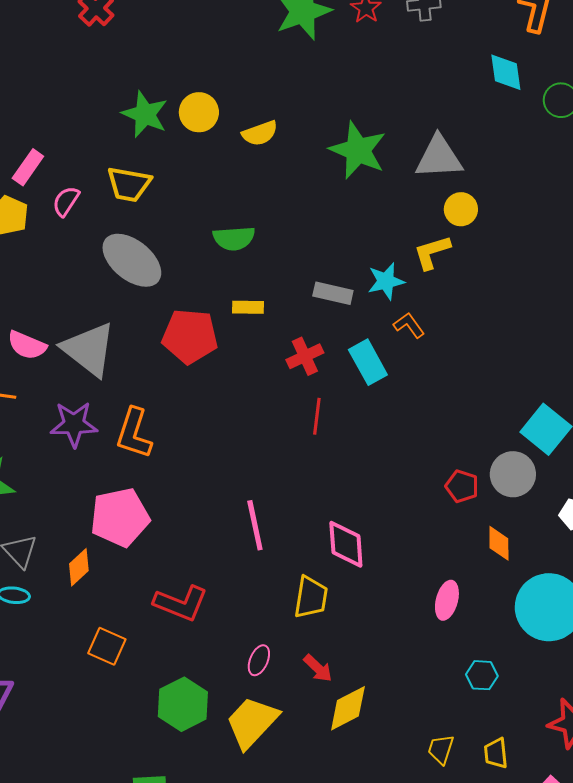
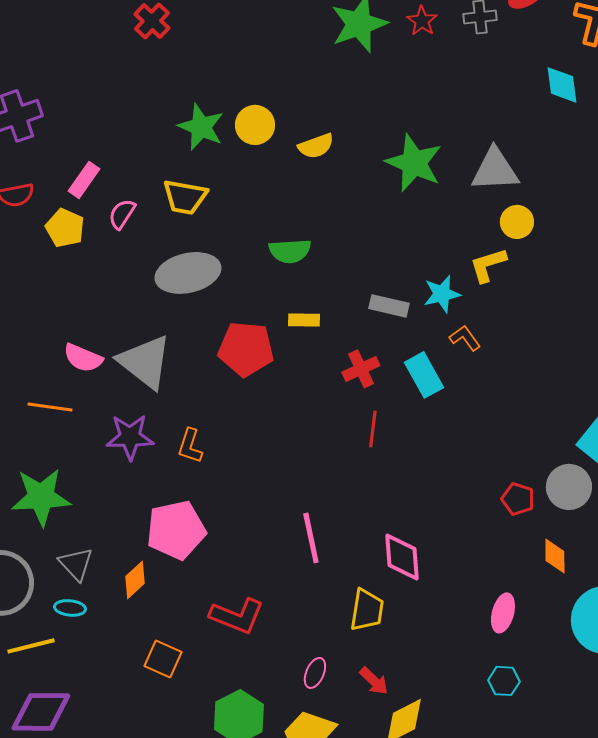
gray ellipse: (132, 260) -> (188, 273), turned -52
orange L-shape: (134, 433) -> (190, 446), size x0.7
cyan hexagon: (482, 675) -> (504, 681), moved

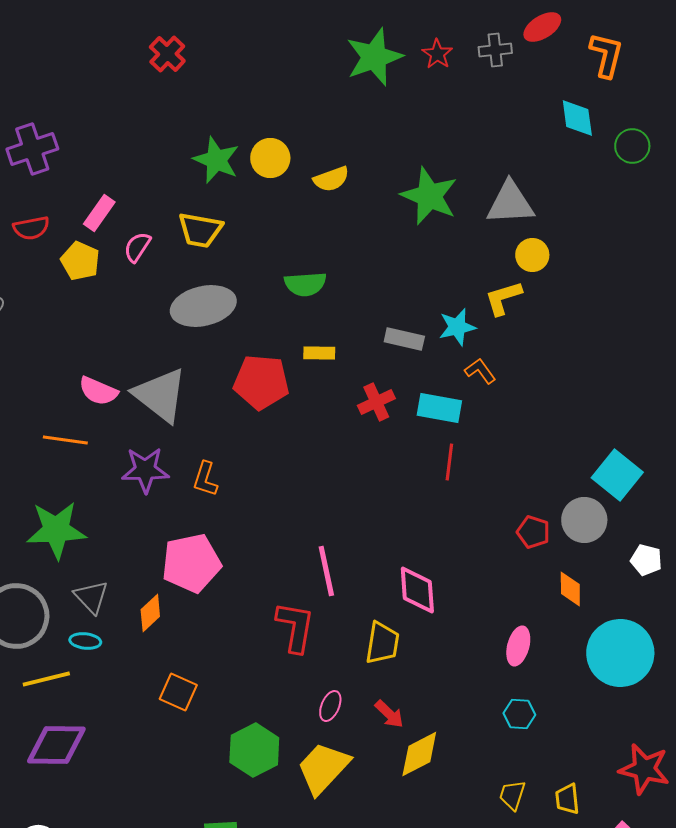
cyan rectangle: (424, 375) -> (439, 408), turned -51
red line: (373, 429) -> (449, 462), moved
red L-shape: (237, 616) -> (295, 627), moved, turned -102

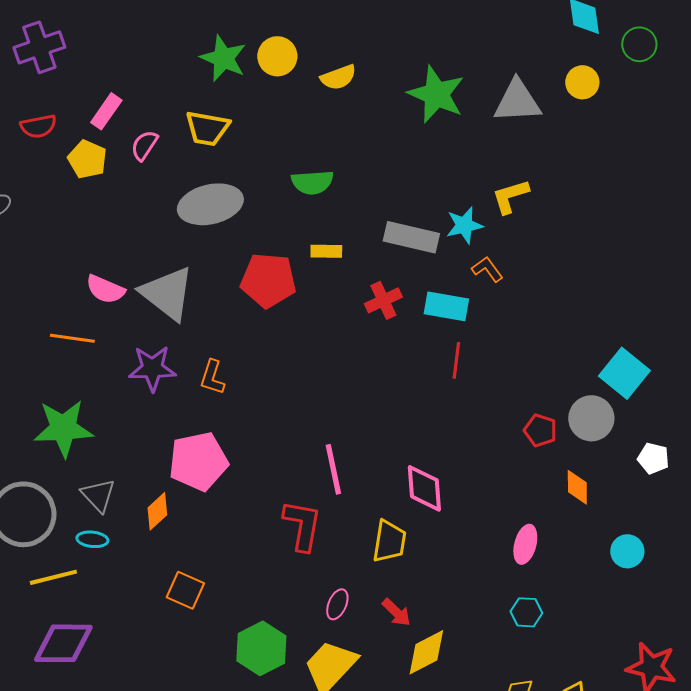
yellow circle: (532, 255) -> (582, 82), moved
gray rectangle: (404, 339) -> (411, 237), size x1.4
cyan circle: (620, 653) -> (627, 551), size x0.5

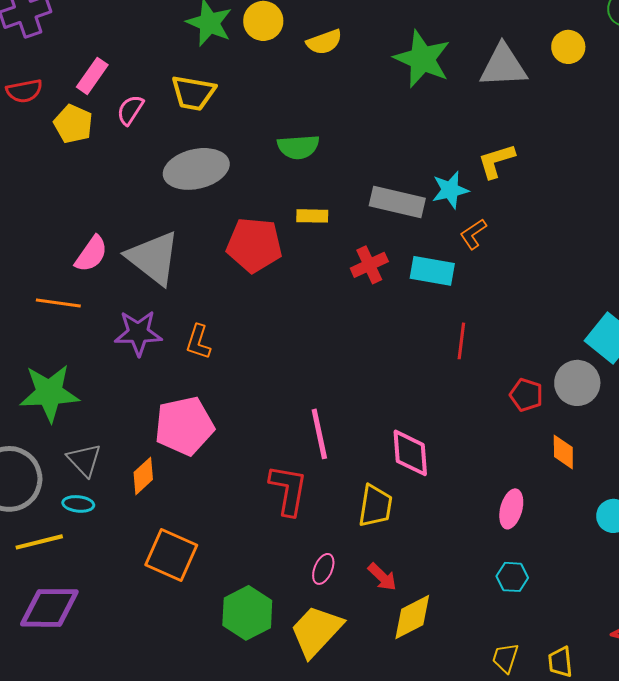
orange L-shape: (487, 269) -> (473, 234), turned -88
pink semicircle: (105, 289) -> (91, 254), turned -78
red line: (456, 360) -> (461, 341), moved
orange square: (185, 590) -> (171, 555), size x1.4

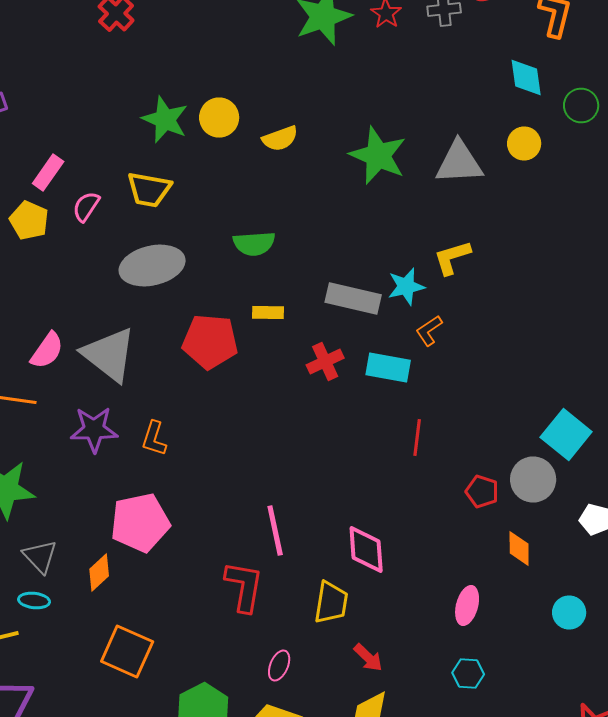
red arrow: (382, 577) -> (368, 658), moved

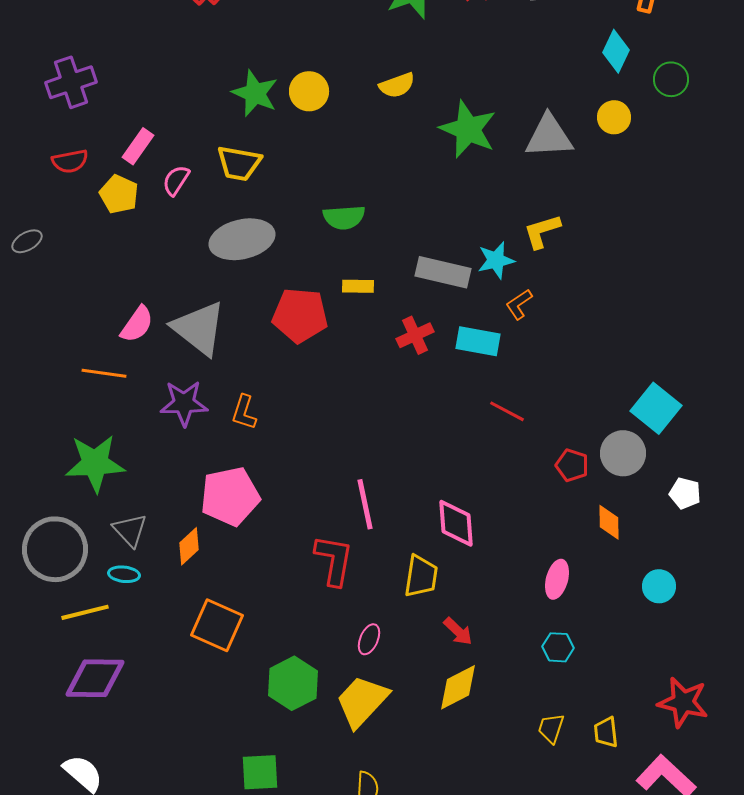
cyan diamond: (526, 78) -> (616, 51), turned 33
yellow semicircle: (280, 138) -> (397, 85), moved
red line: (417, 438) -> (507, 411), turned -69

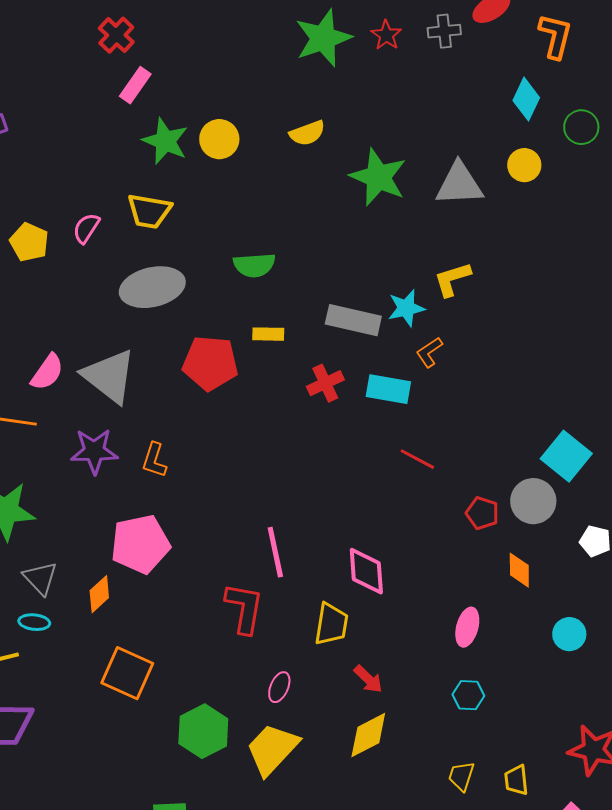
pink rectangle: (138, 146) -> (135, 85), moved

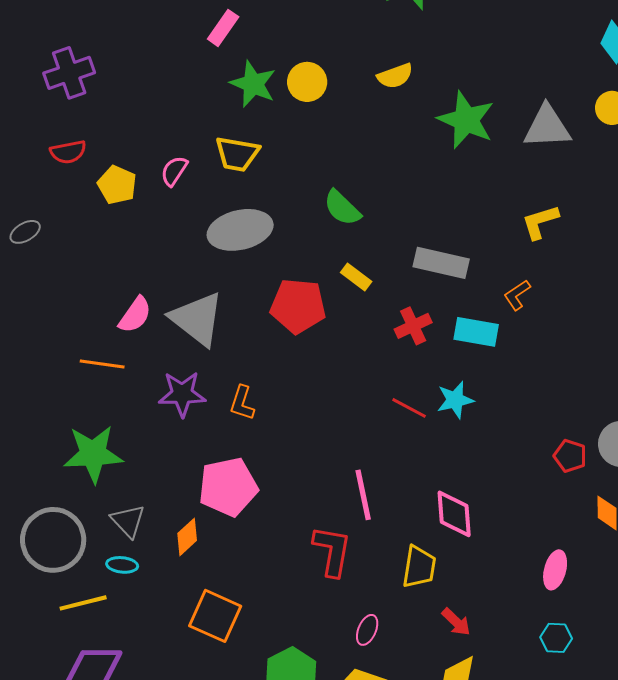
green semicircle: (254, 265) -> (342, 208), turned 48
cyan star: (406, 308) -> (455, 400), moved
yellow rectangle: (268, 334) -> (356, 277), turned 36
red line: (417, 459) -> (409, 408), moved

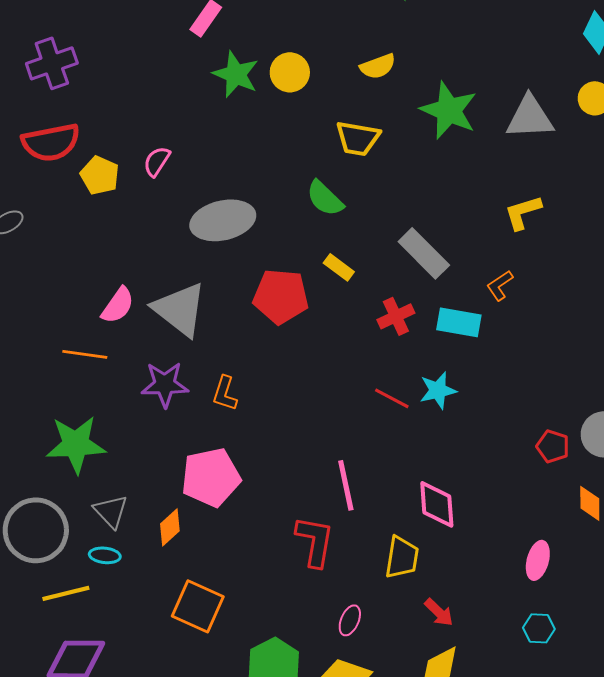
red semicircle: (68, 152) -> (51, 142), size x1.6
yellow trapezoid: (237, 154) -> (358, 138), moved
gray rectangle: (441, 263) -> (424, 253), turned 32

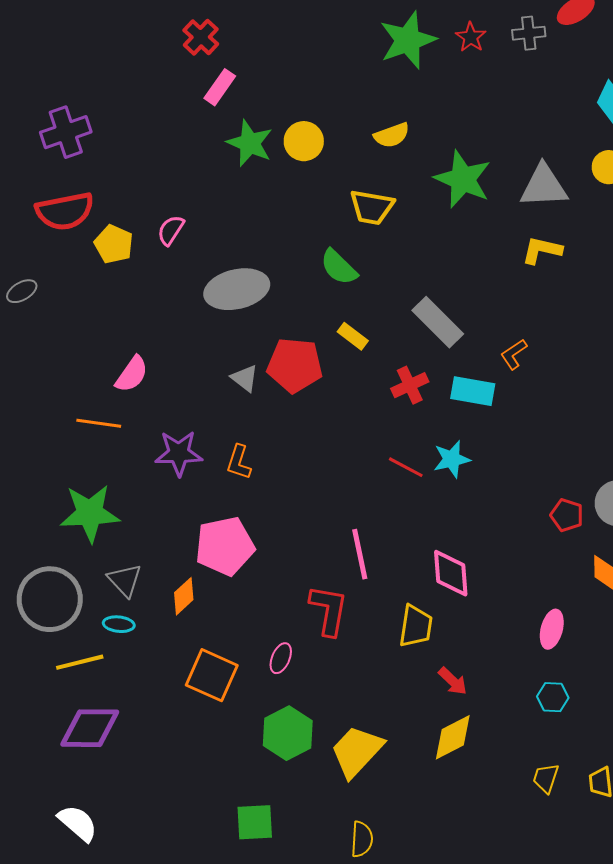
yellow L-shape: (523, 212) -> (542, 250), moved, turned 30
gray triangle: (180, 309) -> (245, 378), moved, size x0.5
pink ellipse: (350, 620) -> (281, 658), moved

